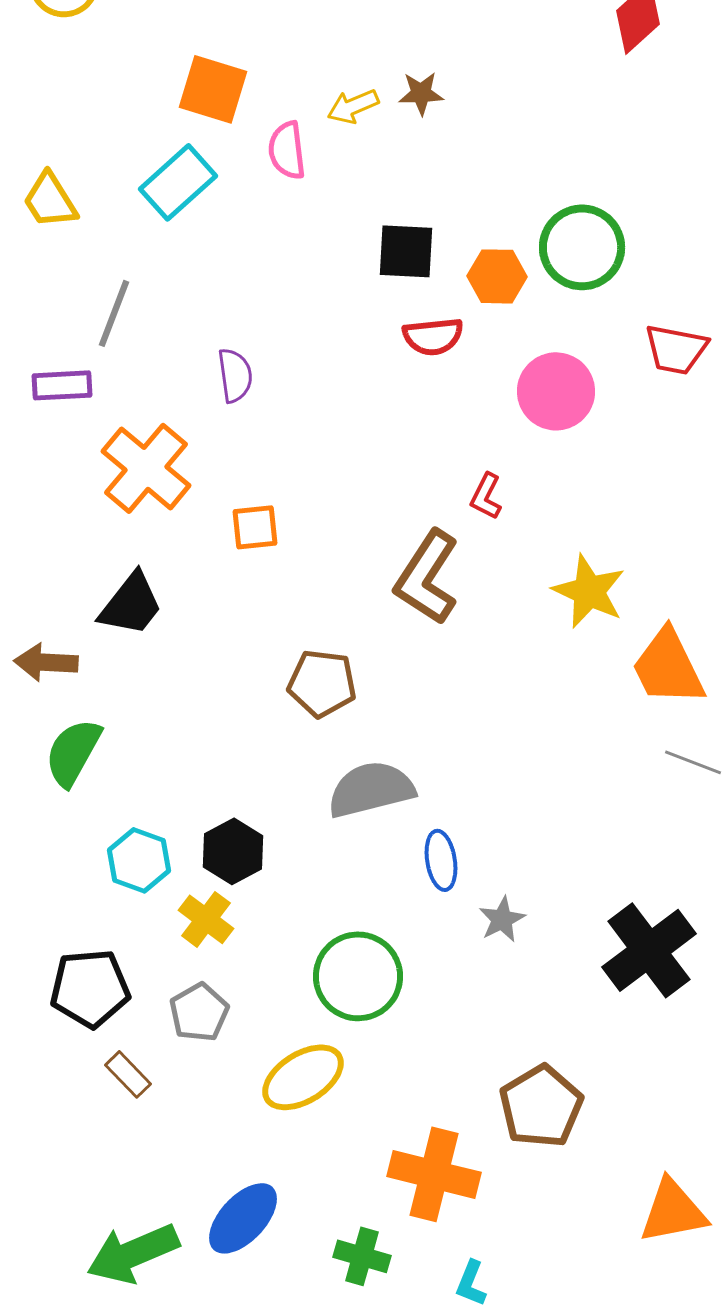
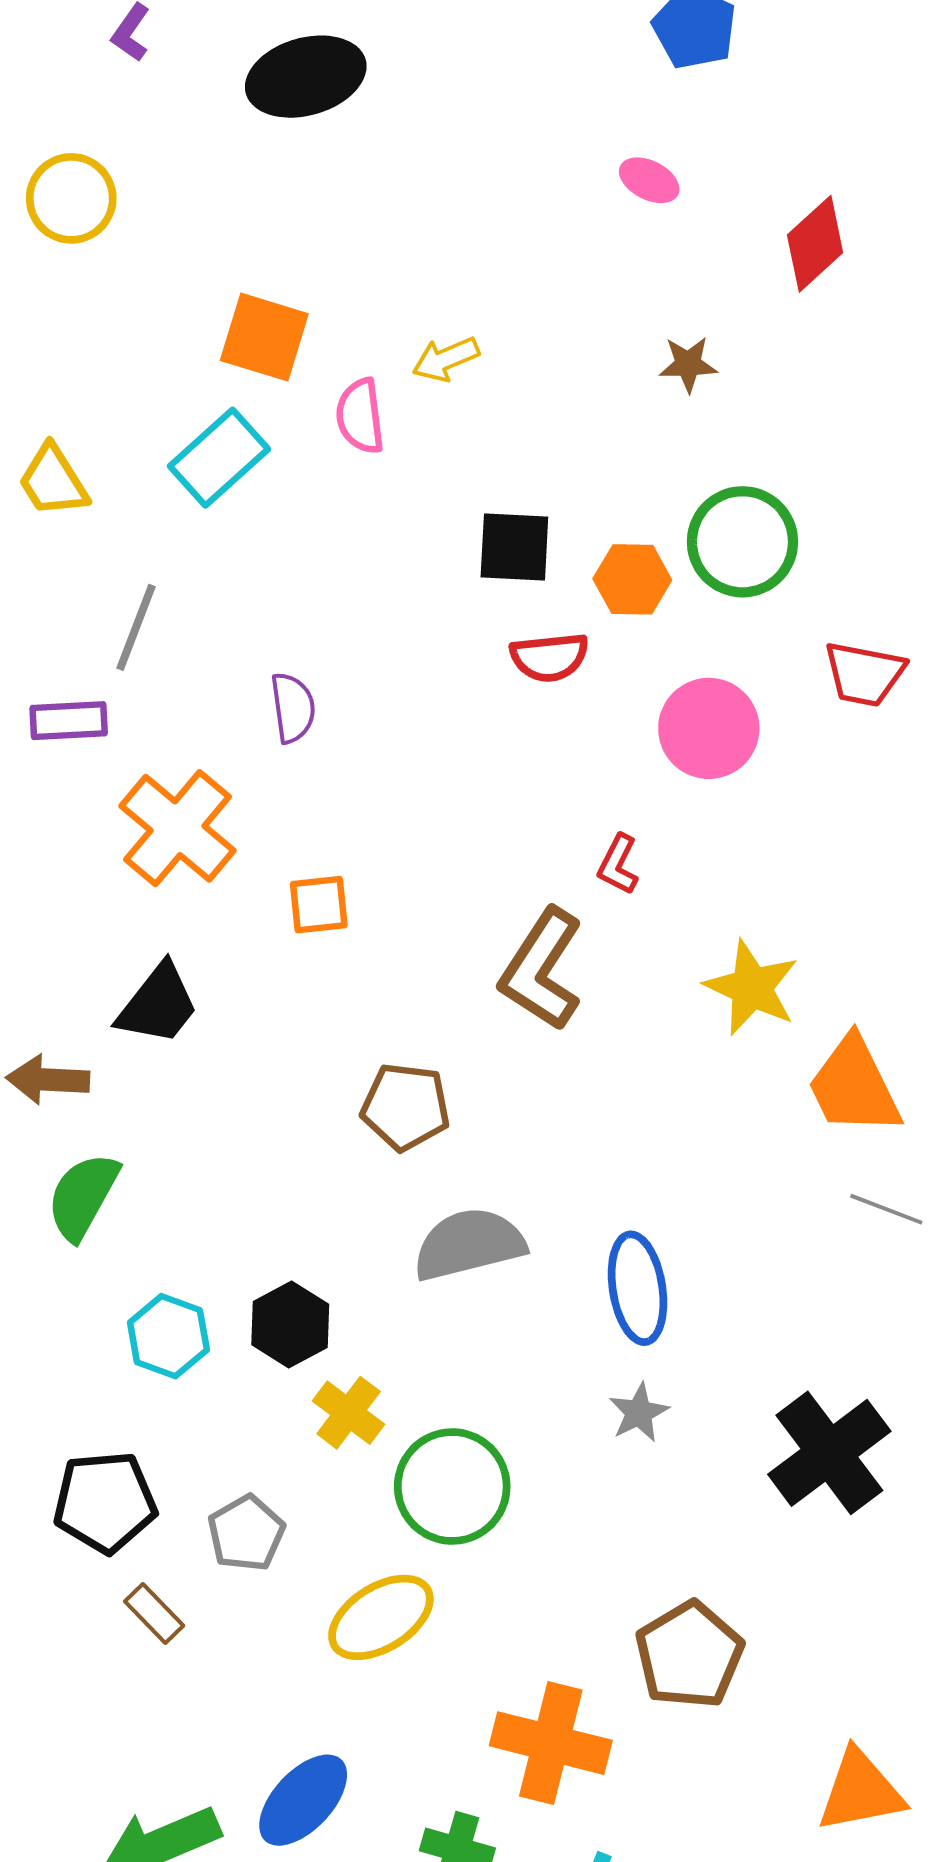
brown star: (421, 93) -> (688, 364), moved
blue ellipse: (441, 860) -> (638, 1288), moved, size x1.4
yellow cross: (206, 919) -> (349, 1413), moved

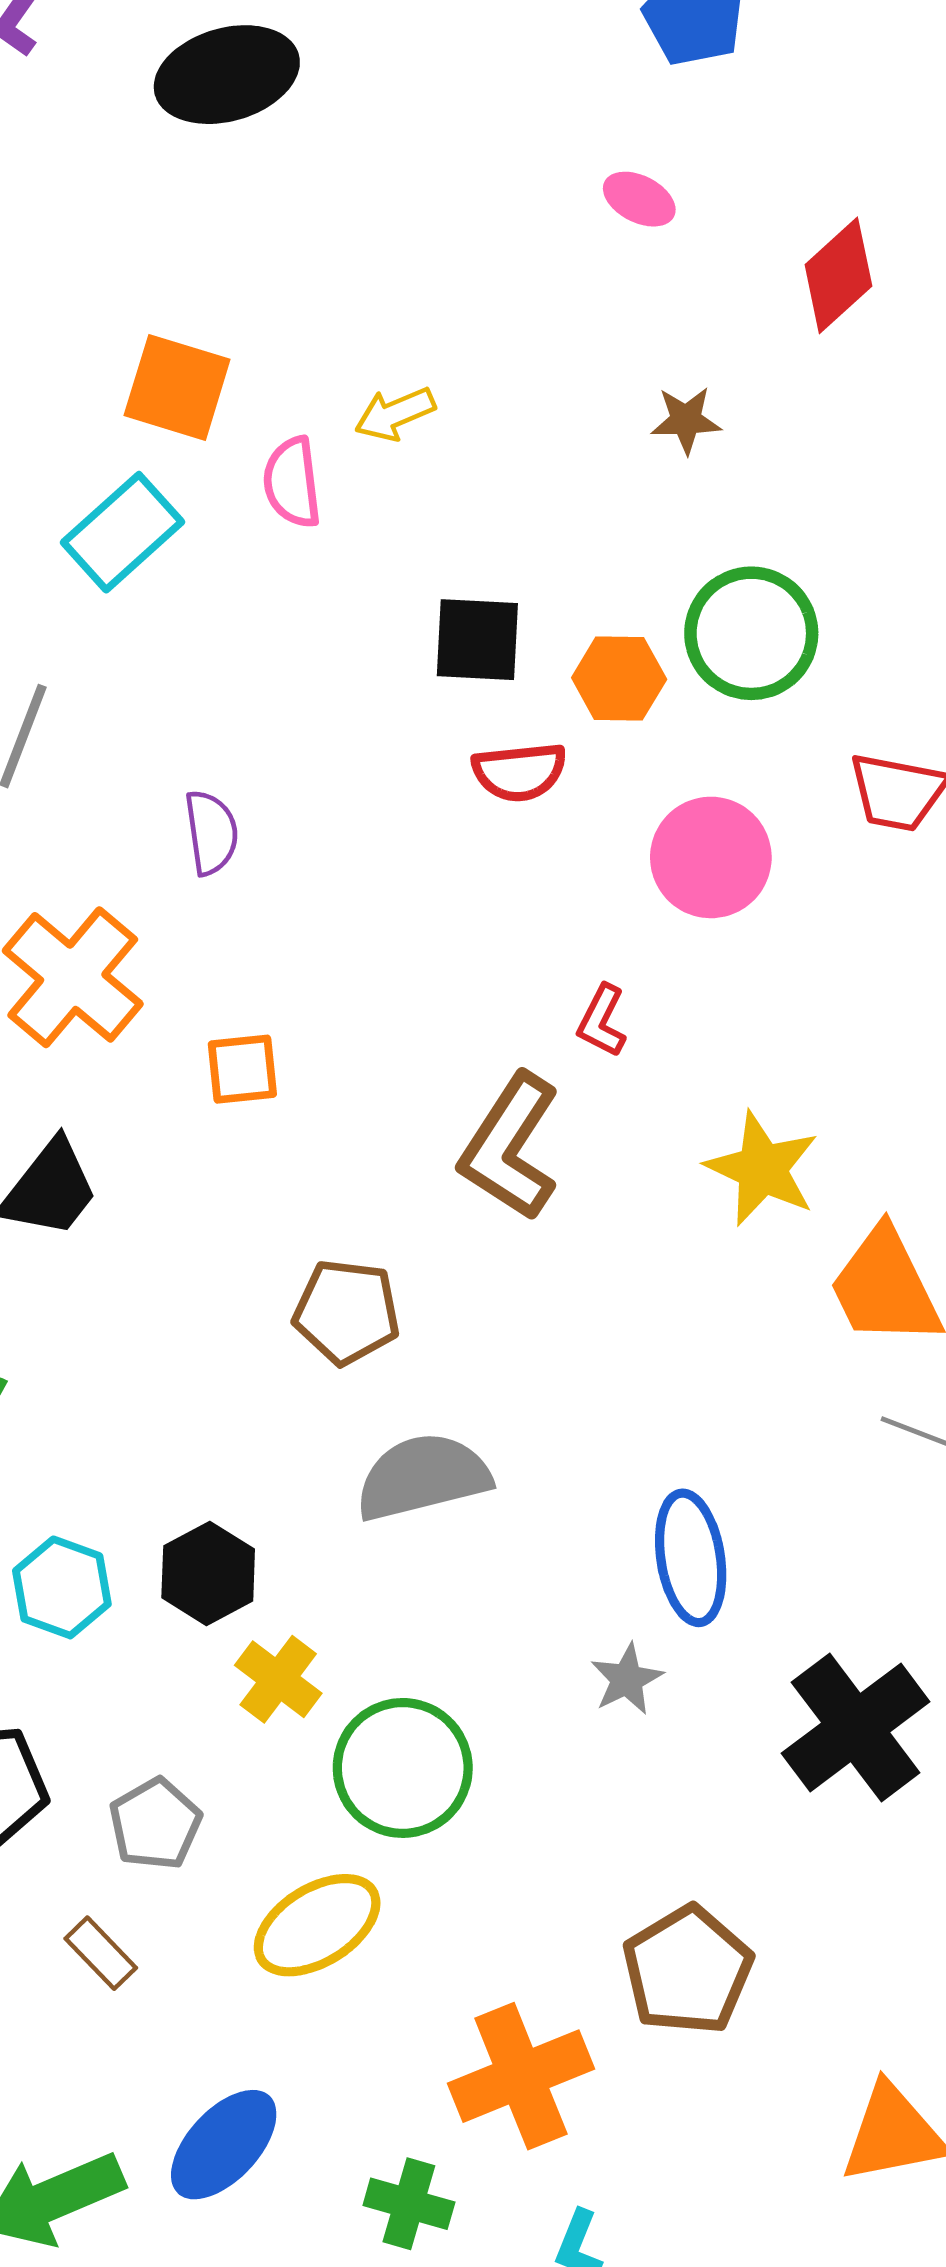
blue ellipse: (638, 1288) -> (691, 1558), moved
brown rectangle: (154, 1614) -> (101, 1953), moved
orange cross: (551, 1743) -> (521, 2076), turned -36

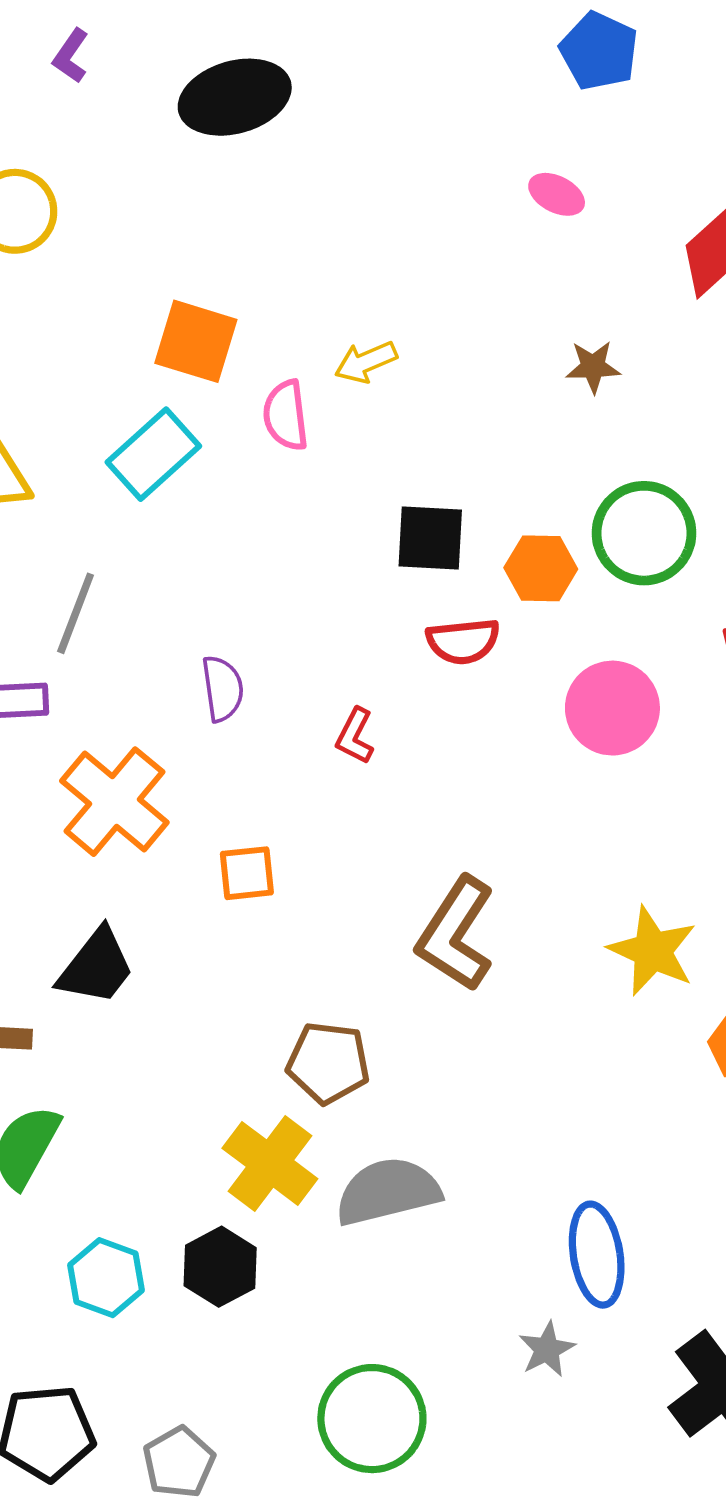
red L-shape: (602, 1021) -> (355, 736), moved
yellow cross: (278, 1679) -> (270, 1163), moved, size x1.4

